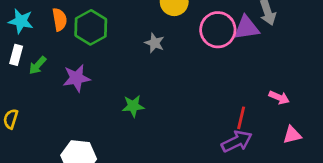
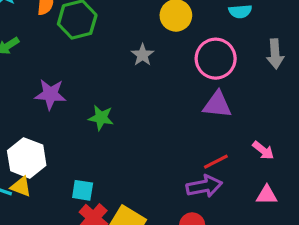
purple triangle: (246, 28) -> (217, 105), moved
purple star: (77, 78) -> (50, 94), moved
red line: (241, 118) -> (216, 162), turned 35

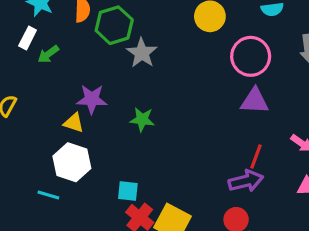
gray star: (143, 55) -> (142, 53), moved, size x1.4
red line: (216, 162) -> (256, 157), turned -40
yellow triangle: (21, 187) -> (74, 123), moved

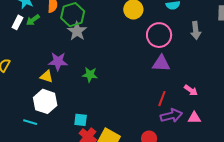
gray star: (142, 53) -> (77, 31), moved
green arrow: (48, 54) -> (33, 20), moved
purple arrow: (246, 181) -> (171, 116), moved

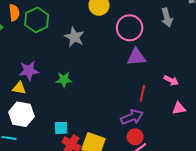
gray star: (77, 31) -> (74, 37), moved
purple arrow: (171, 116) -> (132, 117), moved

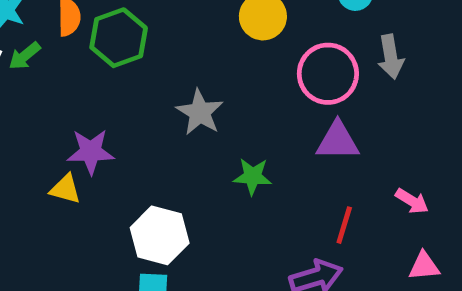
gray arrow: (167, 18) -> (391, 57), moved
gray star: (74, 37) -> (200, 112), moved
green star: (64, 79) -> (253, 176), moved
white hexagon: (21, 114) -> (160, 235), moved

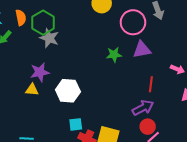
gray star: (200, 112) -> (49, 38), moved
green star: (253, 176) -> (114, 55), moved
white hexagon: (160, 235) -> (68, 91), moved

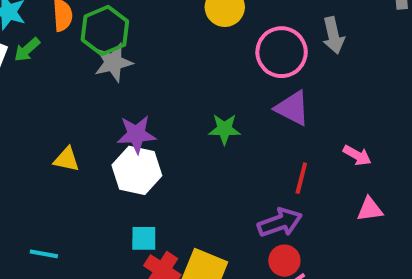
gray star: (49, 38) -> (113, 63), turned 30
purple triangle: (142, 50) -> (292, 108), turned 30
green star: (114, 55) -> (224, 129), moved
purple star: (40, 72) -> (136, 134), moved

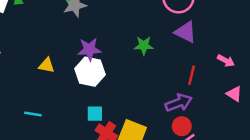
pink triangle: (370, 209) -> (234, 94), turned 42
cyan line: (44, 254) -> (33, 114), moved

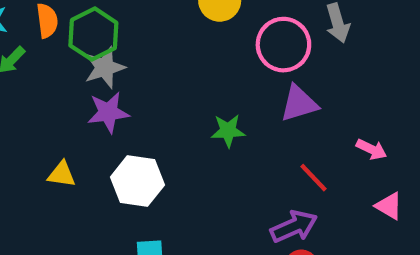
purple triangle: (185, 32) -> (299, 104), turned -40
purple star: (89, 49) -> (108, 112), moved
red line: (192, 75) -> (314, 178), turned -54

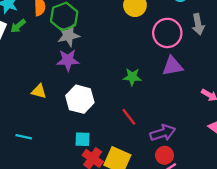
red line: (314, 178) -> (129, 117), moved

